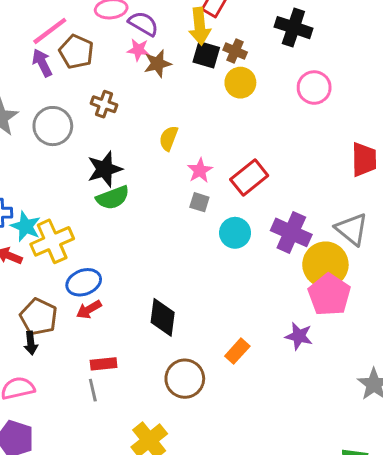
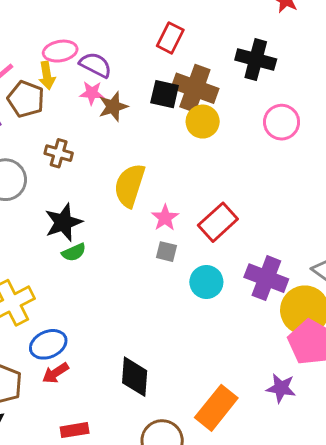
yellow arrow: (200, 26) -> (47, 75), moved, size x0.7
brown cross: (235, 51) -> (195, 88), size x1.8
yellow semicircle: (169, 138) -> (130, 185), size x1.6
green semicircle: (113, 198) -> (74, 252), size x0.7
orange rectangle: (237, 351) -> (216, 408), size x1.6

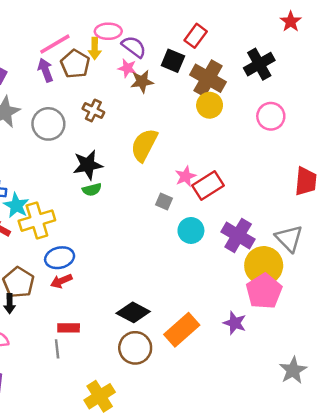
black cross: (256, 60) -> (259, 64), turned 36
black square: (165, 94) -> (173, 61), moved
pink star: (165, 218) -> (186, 176), moved
black diamond: (135, 377) -> (133, 312), moved, turned -76

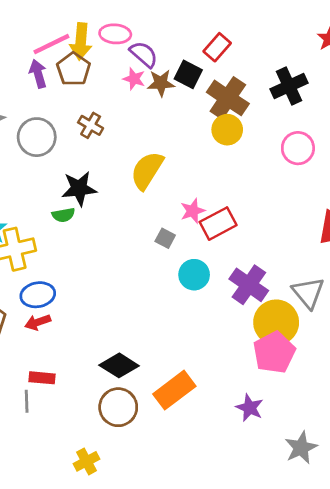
yellow arrow: (95, 48) -> (81, 41), moved, size x1.4
brown star: (142, 82) -> (161, 83), moved
green semicircle: (92, 190) -> (63, 215), moved
purple star: (235, 323) -> (250, 408), moved
yellow cross: (100, 396) -> (86, 461), moved, size x0.7

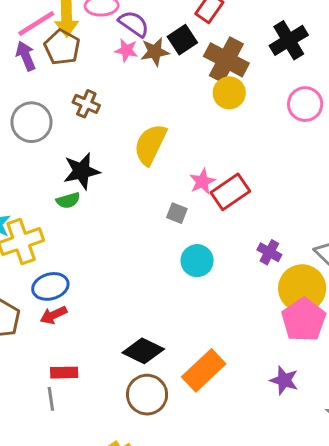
black square: (188, 74) -> (182, 40), turned 36
cyan circle: (194, 275) -> (197, 261), moved
purple cross: (249, 285) -> (269, 252), size x0.6

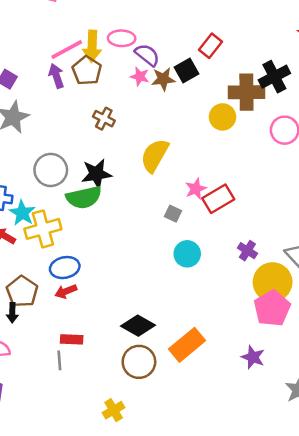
brown cross: (226, 60) -> (246, 92), moved, turned -32
gray circle: (31, 122) -> (51, 170), moved
green semicircle: (68, 200) -> (84, 197), size x1.8

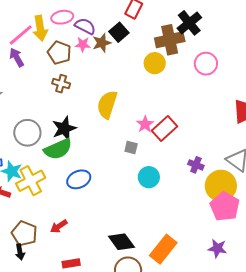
brown pentagon: (87, 71) -> (59, 53), moved
blue ellipse: (65, 268) -> (79, 179), moved
black diamond: (138, 326) -> (121, 242), turned 36

